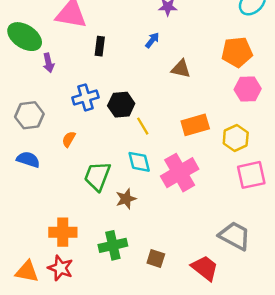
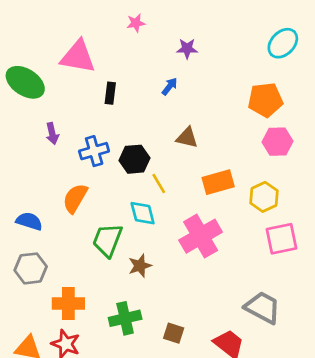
purple arrow: (48, 63) -> (52, 134), moved
brown triangle: (181, 69) -> (187, 138), moved
gray hexagon: (29, 115) -> (31, 268), moved
orange semicircle: (69, 139) -> (75, 198), size x1.6
cyan diamond: (139, 162) -> (143, 213), moved

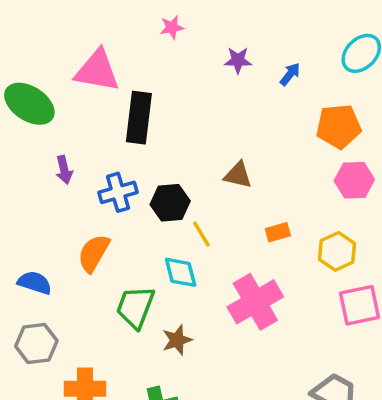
blue arrow: (170, 86) -> (290, 74), moved
black rectangle: (110, 93) -> (139, 118), size x1.8
orange rectangle: (218, 182) -> (278, 232), size x0.6

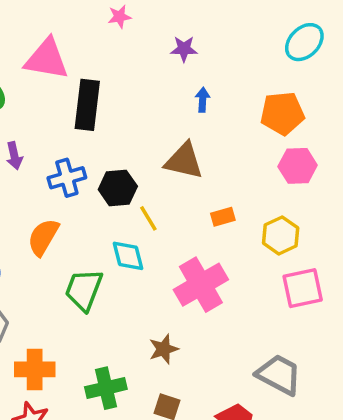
blue arrow: (290, 74) -> (203, 100), moved, turned -35
brown triangle: (238, 175) -> (184, 161), size x1.4
brown star: (177, 340) -> (164, 349), moved

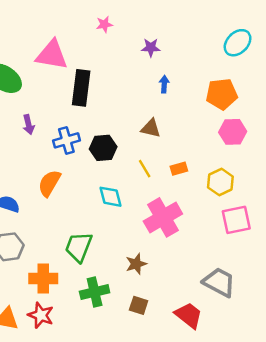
brown triangle: (184, 161) -> (151, 128), size x0.7
yellow line: (148, 218) -> (145, 169), moved
green trapezoid: (84, 290) -> (79, 247), moved

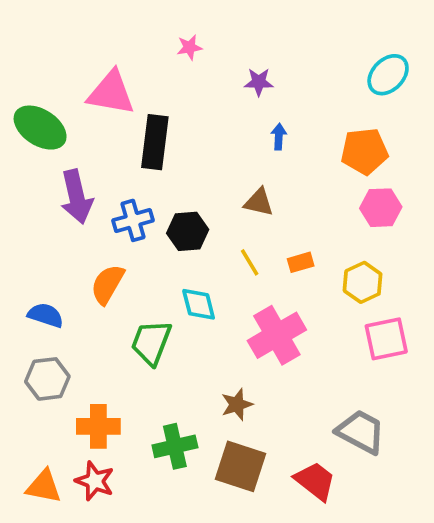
purple arrow: (29, 125) -> (77, 197), size x1.8
green trapezoid: (79, 247) -> (151, 343), moved
brown square: (139, 305) -> (240, 466), size x1.8

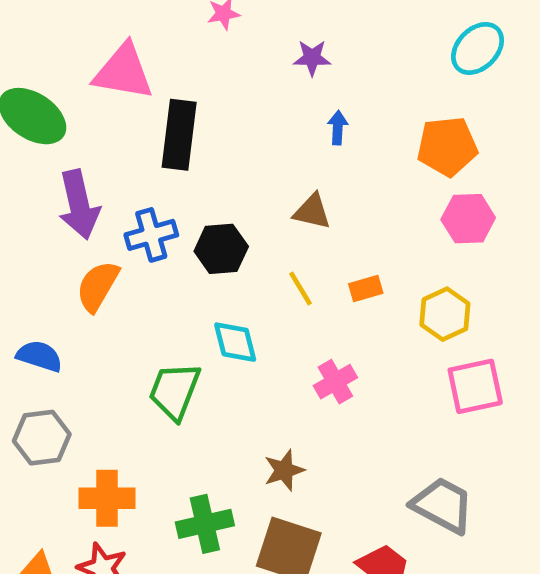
orange semicircle: (107, 284) -> (98, 286), moved
pink cross: (277, 335) -> (335, 382), size x0.6

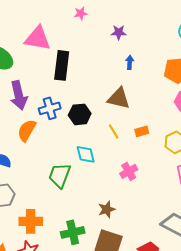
brown triangle: (312, 212) -> (119, 98), size x1.4

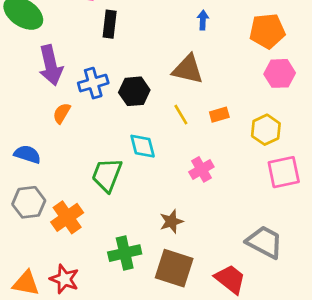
black rectangle: (62, 65) -> (110, 24), size x0.7
orange semicircle: (27, 130) -> (62, 113), size x0.7
orange cross: (31, 221) -> (67, 217), moved, turned -35

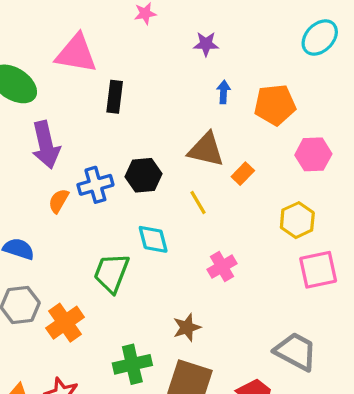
orange pentagon: (267, 31) -> (275, 105), moved
blue cross: (93, 83) -> (95, 185), moved
orange rectangle: (219, 115) -> (243, 174), moved, turned -30

